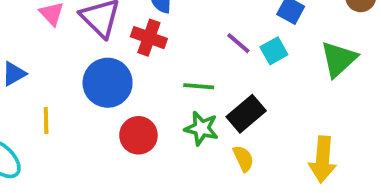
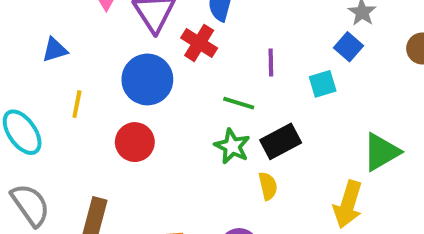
purple line: (238, 43) -> (271, 63), moved, turned 36
green triangle: (339, 59) -> (381, 152), moved
red circle: (138, 135) -> (135, 142), moved

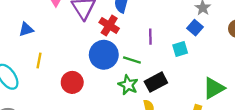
blue circle: (147, 79) -> (104, 55), moved

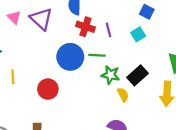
red cross: (109, 25) -> (85, 27), moved
black rectangle: (156, 82) -> (137, 75), moved
green star: (128, 85) -> (110, 75), moved

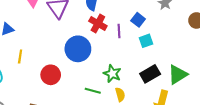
blue square: (147, 12) -> (138, 20), moved
green line: (97, 55) -> (93, 91), moved
black rectangle: (137, 75) -> (150, 74), moved

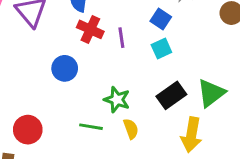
blue square: (138, 20) -> (161, 19), moved
blue circle: (78, 49) -> (65, 68), size x0.7
red circle: (51, 75) -> (28, 130), moved

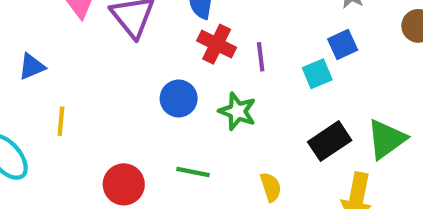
blue square: (161, 19) -> (343, 44), moved, turned 30
green star: (117, 100) -> (237, 111), moved
green line: (91, 127) -> (193, 172), moved

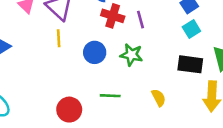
cyan square: (317, 74) -> (191, 29), moved
yellow line: (61, 121) -> (59, 38), moved
black rectangle: (330, 141) -> (190, 64), turned 50

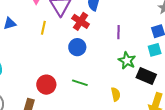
red cross: (113, 16) -> (81, 21), moved
yellow line: (59, 38) -> (43, 28), moved
green star: (131, 55) -> (127, 60), moved

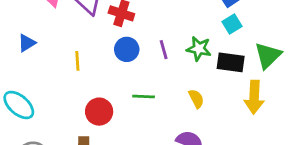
yellow line: (43, 28) -> (77, 61), moved
purple line: (118, 32) -> (164, 50), moved

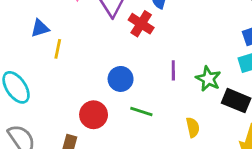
blue circle: (127, 49) -> (121, 79), moved
yellow line: (77, 61) -> (58, 49), moved

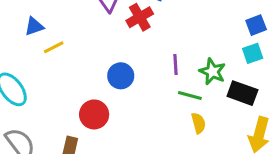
red cross: (141, 24) -> (140, 17), turned 30
yellow line: (58, 49) -> (54, 47), turned 54
green line: (141, 111) -> (190, 96), moved

